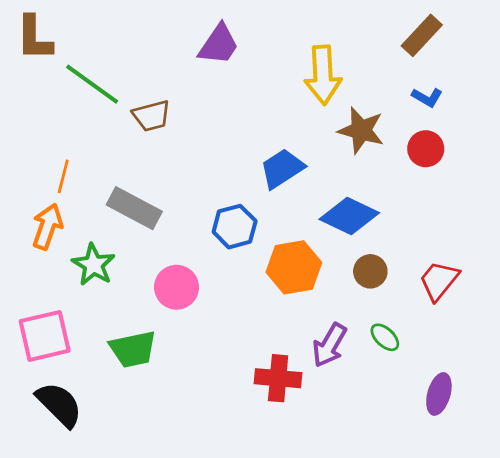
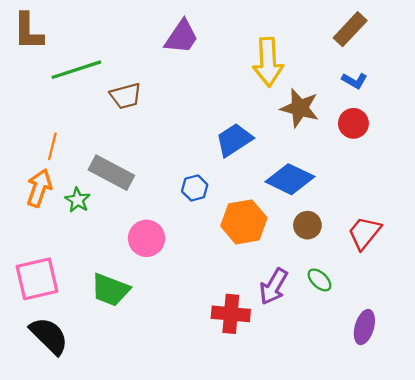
green line: (92, 84) -> (76, 70), turned -54
blue hexagon: (235, 227) -> (195, 188), size x0.7
green star: (93, 265) -> (78, 200), moved, size x0.7
green trapezoid: (133, 349) -> (110, 290), turned 33

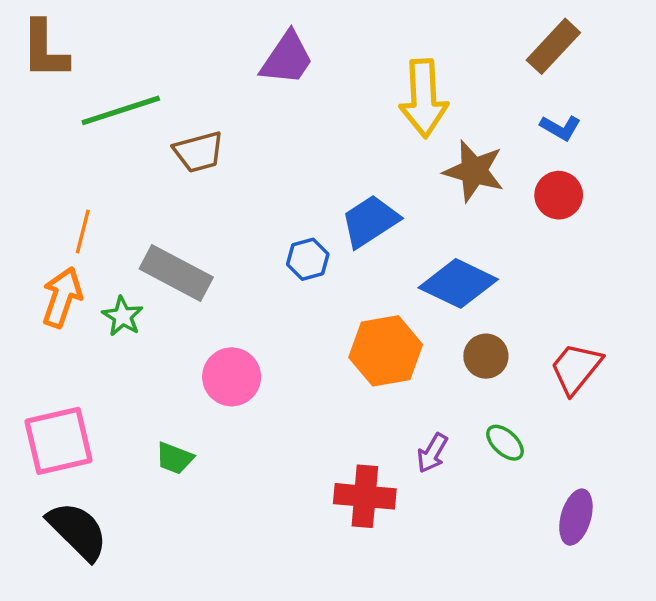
blue hexagon: (195, 188) -> (308, 259), moved
purple arrow: (274, 287) -> (432, 453), size x0.7
green trapezoid: (110, 290) -> (174, 458), size x0.6

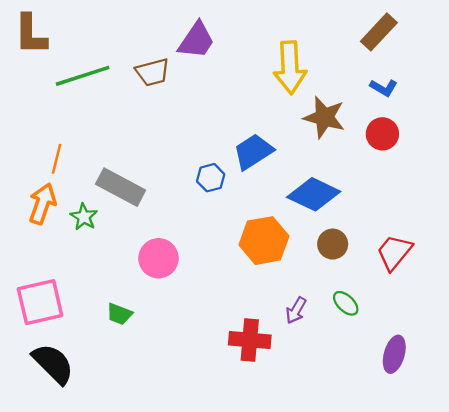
brown trapezoid: (199, 152) -> (153, 72), moved

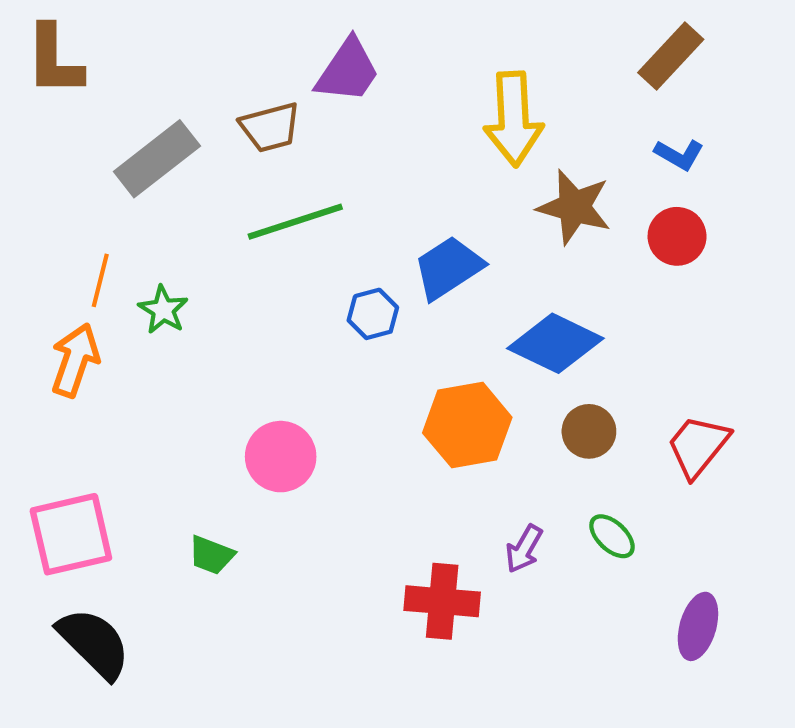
green line: (83, 76) -> (295, 222), moved
gray rectangle: (121, 187) -> (157, 159), moved, turned -66
green star: (84, 217) -> (163, 310), moved

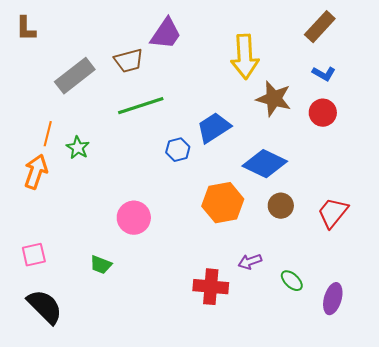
brown L-shape: (54, 60) -> (26, 29), size x0.7
pink square: (71, 534) -> (34, 255), size x0.6
green ellipse: (612, 536) -> (292, 281), moved
purple arrow: (524, 549) -> (250, 262), turned 40

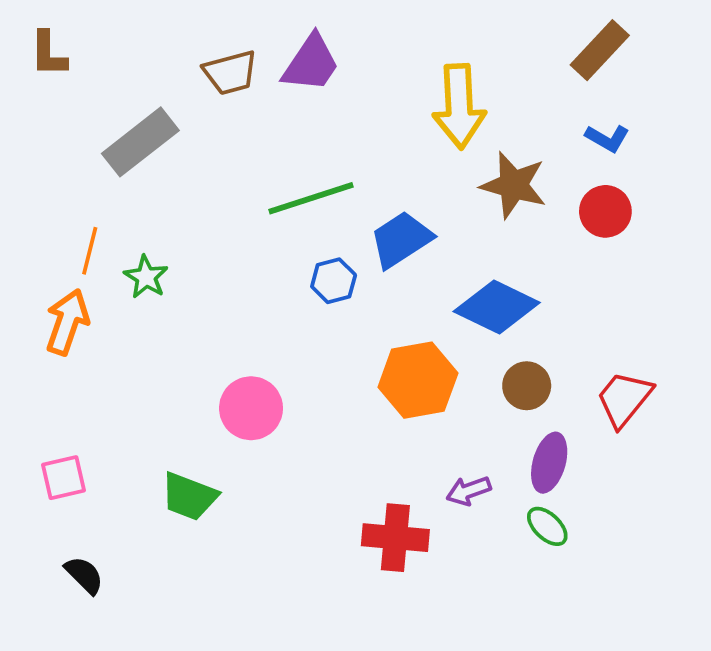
brown trapezoid: (129, 61) -> (230, 73), moved
green line: (141, 106) -> (311, 198), moved
green trapezoid: (101, 265) -> (189, 496), size x1.4
purple ellipse: (333, 299) -> (549, 463), moved
black semicircle: (45, 307) -> (84, 575), size x0.6

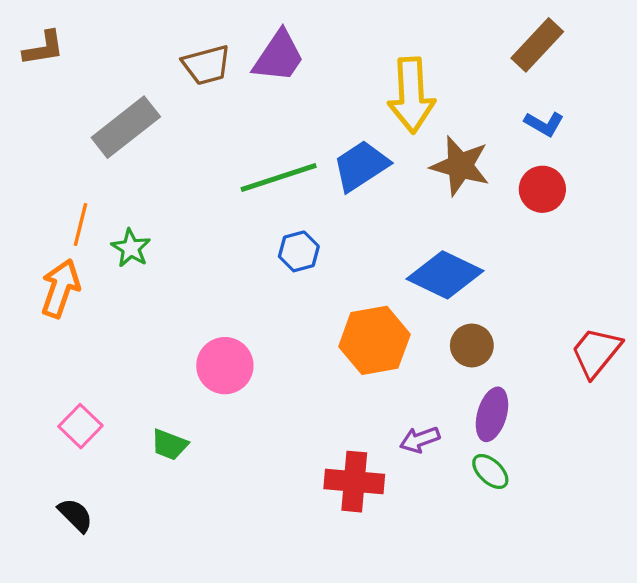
brown L-shape: (49, 54) -> (43, 48), turned -99
blue trapezoid: (401, 239) -> (361, 166), moved
red trapezoid: (624, 399) -> (596, 352), moved
pink square: (64, 478) -> (80, 426), moved, turned -33
green trapezoid: (189, 496) -> (169, 445), size x0.7

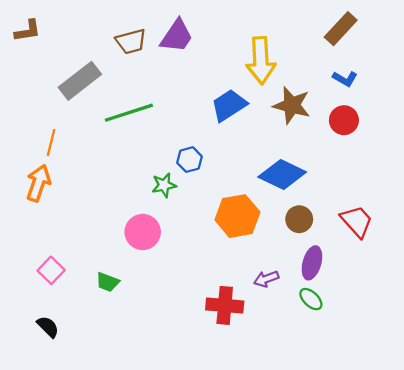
green line: (279, 177) -> (129, 113), moved
green star: (131, 248) -> (164, 185), moved, turned 30
red trapezoid: (596, 352) -> (357, 221), moved, turned 99

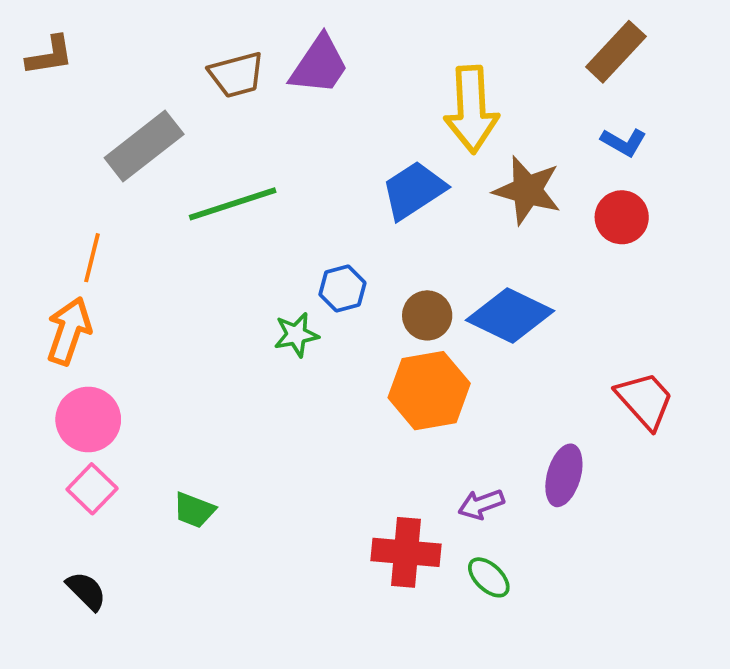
brown circle: (299, 219) -> (427, 315), moved
pink circle: (143, 232) -> (88, 419), moved
green ellipse: (311, 299) -> (489, 577), moved

